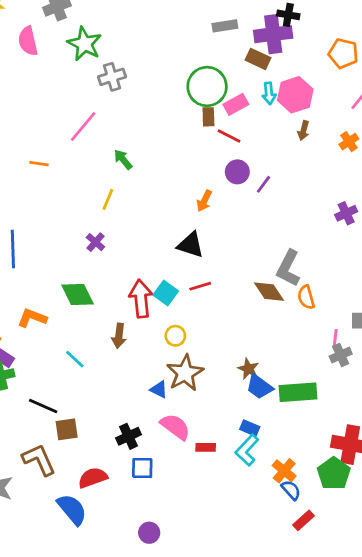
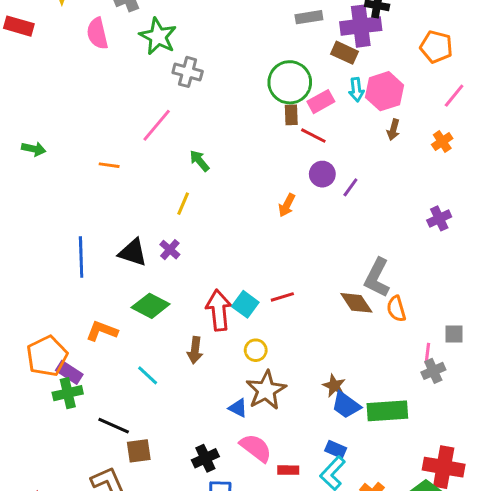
gray cross: (112, 77) -> (188, 72), turned 32
black triangle: (191, 245) -> (133, 253), moved
green diamond: (78, 294) -> (151, 306), turned -36

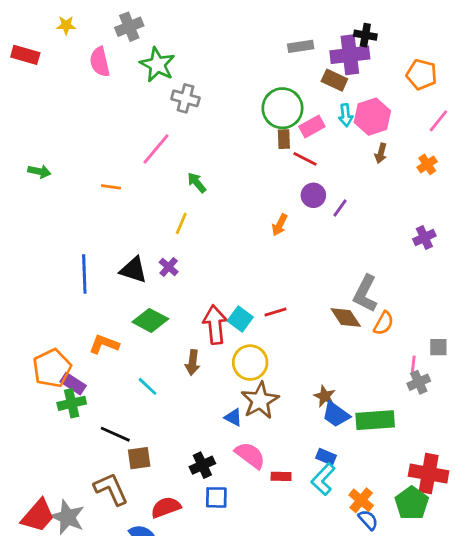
orange semicircle: (396, 309) -> (384, 323), turned -135
yellow circle: (256, 350) -> (250, 363), size x1.6

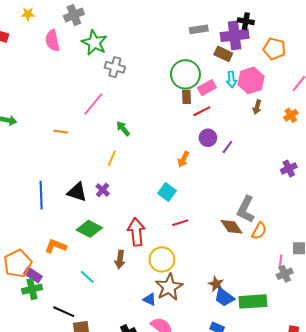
orange pentagon: (422, 74) -> (274, 49), moved
red line: (305, 159) -> (202, 111), turned -54
cyan square: (240, 319) -> (167, 192), moved

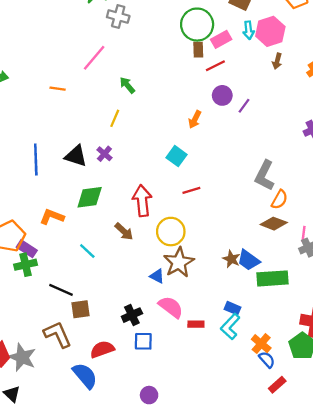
brown diamond: (231, 227) -> (274, 224), moved, turned -35
green diamond: (89, 229) -> (90, 197), turned -35
brown arrow: (120, 259) -> (124, 232), turned -54
blue trapezoid: (224, 297) -> (249, 260), moved

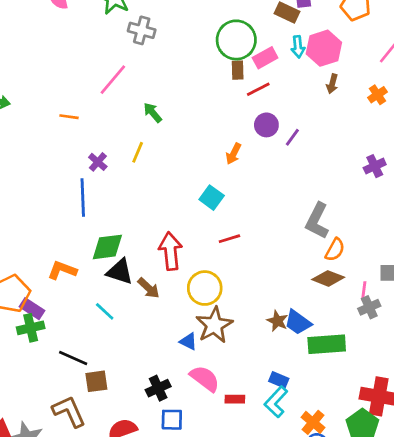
purple cross: (104, 154) -> (98, 162), moved
black triangle: (76, 156) -> (120, 272), moved
blue line: (36, 159) -> (83, 198), moved

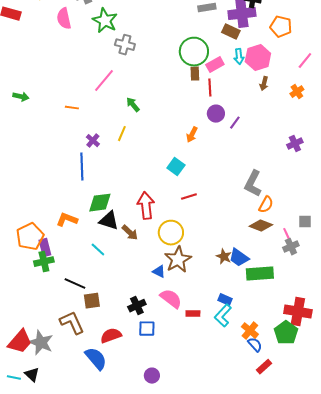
red line: (258, 89) -> (210, 88), turned -66
pink line: (364, 291) -> (287, 235), turned -32
purple rectangle: (32, 309) -> (45, 248), turned 42

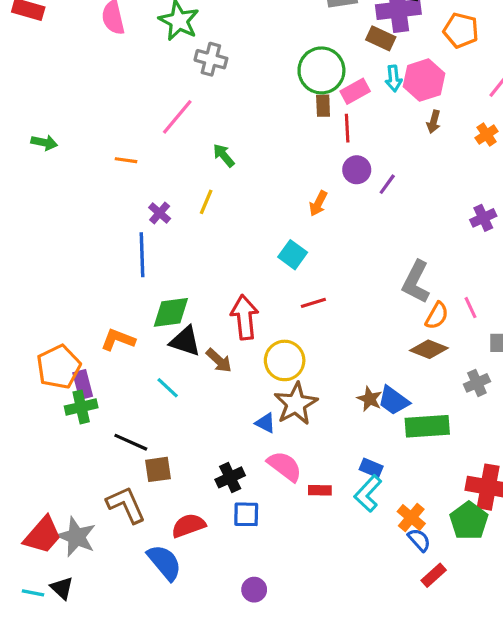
pink line: (287, 235) -> (470, 308), moved

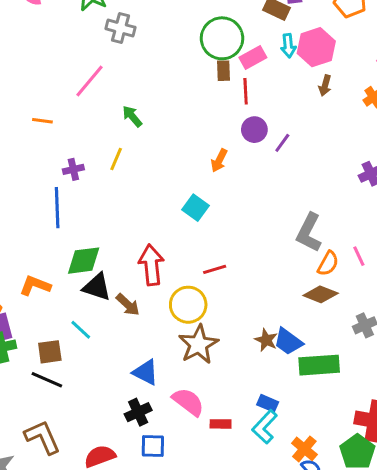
purple cross: (160, 213) -> (73, 169), turned 36
red line: (313, 303) -> (215, 269), moved
blue triangle: (265, 423) -> (145, 372), moved, size x1.4
brown square: (158, 469) -> (50, 352), moved

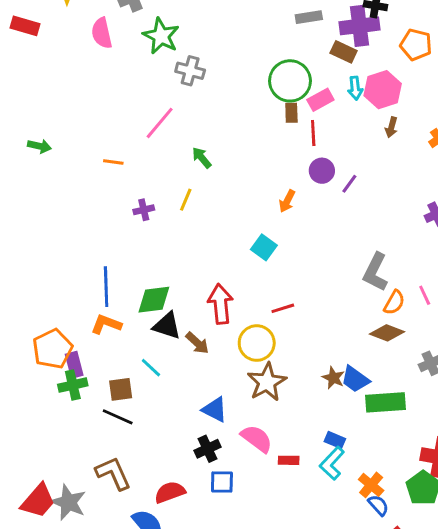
blue line: (57, 208) -> (106, 287), moved

